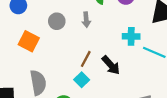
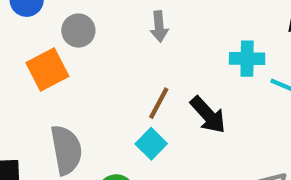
gray circle: (57, 21) -> (78, 31), moved
orange square: (29, 41) -> (47, 70), turned 36

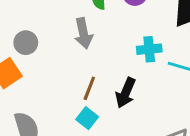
gray arrow: (159, 27) -> (83, 33), size x1.4
black arrow: (208, 115) -> (126, 93), turned 72

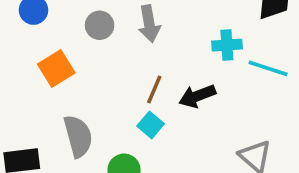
gray circle: (26, 43) -> (100, 25), moved
black arrow: (126, 93) -> (197, 96), turned 44

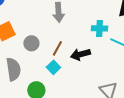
gray circle: (100, 25) -> (31, 43), moved

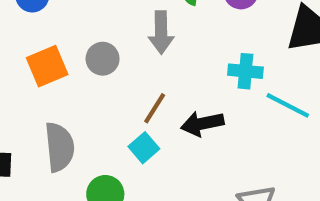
gray circle: (31, 43) -> (103, 59), moved

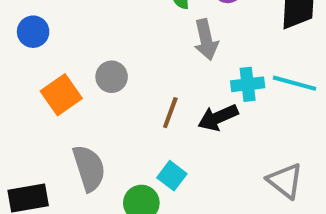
gray arrow: (161, 33) -> (206, 40), moved
cyan cross: (245, 71) -> (248, 84), moved
cyan square: (144, 148) -> (172, 176), moved

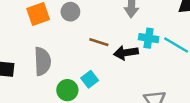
brown line: (170, 113) -> (99, 42), turned 72

